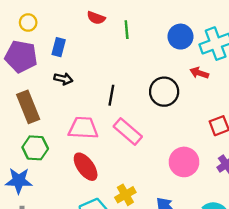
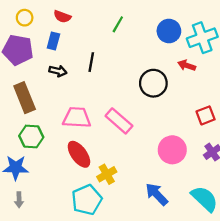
red semicircle: (96, 18) -> (62, 17), moved
green line: (127, 30) -> (118, 24), turned 35
black line: (111, 95) -> (91, 62), moved
yellow cross: (125, 195) -> (107, 174), moved

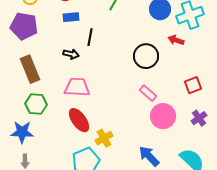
blue rectangle: (53, 41) -> (71, 17), moved, turned 70
black arrow: (58, 71) -> (71, 54), moved
pink rectangle: (119, 121) -> (148, 93), moved, size x0.7

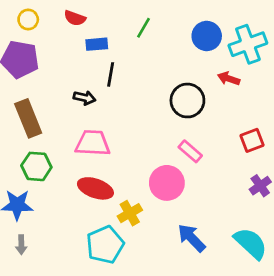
blue rectangle: (71, 17) -> (97, 44), moved
pink circle: (163, 116) -> (167, 183), moved
red ellipse: (79, 120) -> (95, 188), turned -35

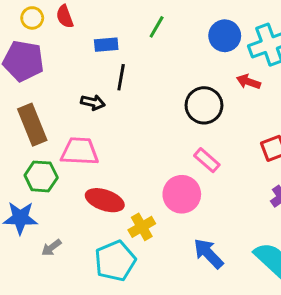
red semicircle: (75, 18) -> (65, 16), moved, turned 50
pink trapezoid: (93, 143) -> (80, 151), moved
gray arrow: (21, 245) -> (51, 248), moved, turned 54

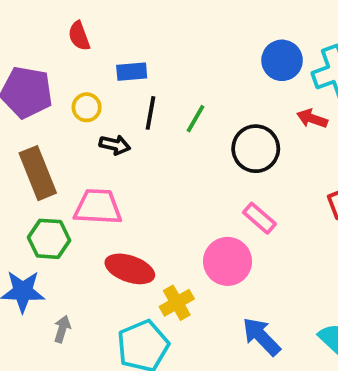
yellow circle: (32, 18) -> (87, 107), moved
green line: (157, 27) -> (196, 119), moved
gray arrow: (51, 248) -> (62, 329), turned 144

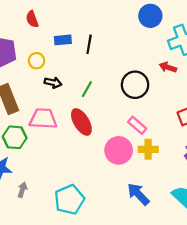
blue circle: (282, 60) -> (150, 16), moved
black line: (150, 113) -> (89, 44), moved
green line: (196, 119) -> (87, 89), moved
red ellipse: (130, 269) -> (81, 122), moved, turned 40
yellow cross: (177, 303) -> (148, 149), moved, turned 30

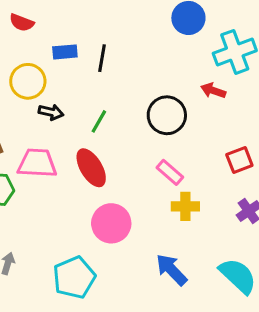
red semicircle: (32, 19) -> (22, 23), turned -49
yellow circle: (37, 61) -> (28, 81), size x1.5
pink circle: (119, 150) -> (111, 223), moved

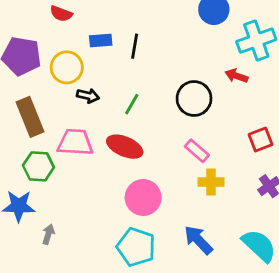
red ellipse: (91, 168) -> (125, 147), turned -36
cyan pentagon: (74, 277) -> (136, 247), moved, turned -30

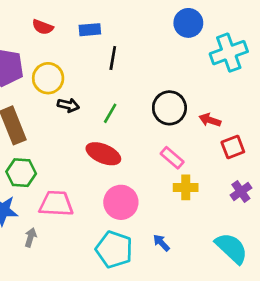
blue rectangle: (101, 41) -> (90, 30), moved
red arrow: (236, 76) -> (210, 120), moved
pink trapezoid: (75, 142) -> (56, 204), moved
blue arrow: (198, 240) -> (161, 243), moved, size x0.6

